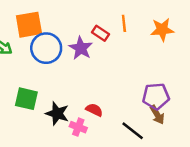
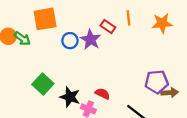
blue circle: (46, 48) -> (70, 41), moved, size x0.6
green square: (26, 99) -> (43, 84), turned 30
brown arrow: (157, 115) -> (170, 93), moved, turned -63

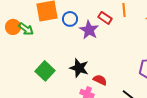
blue circle: (70, 41) -> (70, 19), moved
black star: (70, 97) -> (79, 68), moved

